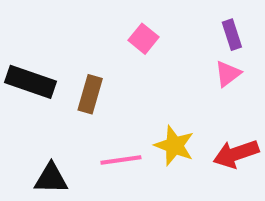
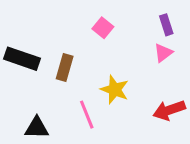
yellow star: (174, 146) -> (115, 90), moved
pink line: (121, 160) -> (87, 115), turned 76

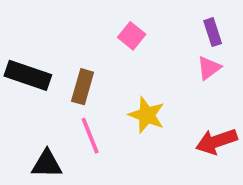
pink line: (87, 115) -> (90, 136), moved

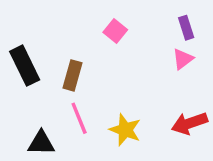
black rectangle: (28, 75) -> (25, 66), turned 45
yellow star: (147, 115) -> (125, 130), moved

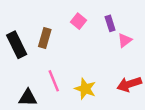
purple rectangle: (186, 28) -> (110, 23), moved
brown rectangle: (72, 75) -> (45, 38), moved

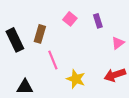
pink triangle: (125, 40) -> (118, 43), moved
pink line: (54, 81) -> (53, 60), moved

